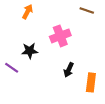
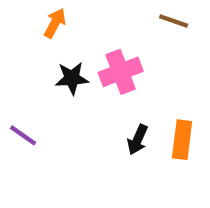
black star: (30, 51) -> (72, 78), moved
orange rectangle: (91, 82) -> (182, 140), moved

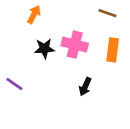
pink cross: (121, 72) -> (75, 45), turned 35
orange rectangle: (182, 140) -> (113, 50), moved

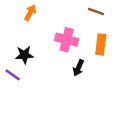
black star: (44, 49) -> (24, 55), moved
black arrow: (85, 87) -> (78, 68), moved

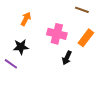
orange arrow: (30, 13) -> (26, 19), moved
orange rectangle: (101, 44) -> (86, 38), turned 30

